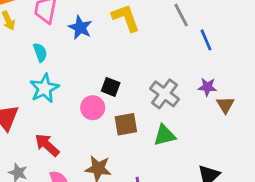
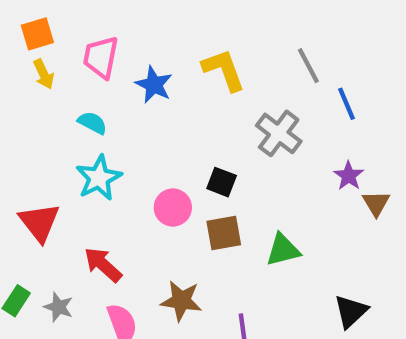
cyan semicircle: (40, 52) -> (92, 123), turned -42
black square: (111, 87) -> (222, 182), moved
purple star: (207, 87) -> (349, 176), turned 30
gray cross: (165, 94) -> (279, 133), moved

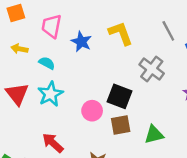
yellow arrow: (44, 74) -> (19, 49), moved, turned 126
black square: (222, 182) -> (119, 96), size x1.5
red triangle: (39, 222) -> (17, 94), moved

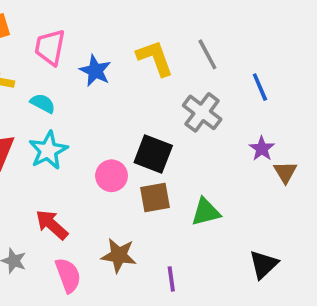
gray line: (168, 31) -> (207, 54), moved

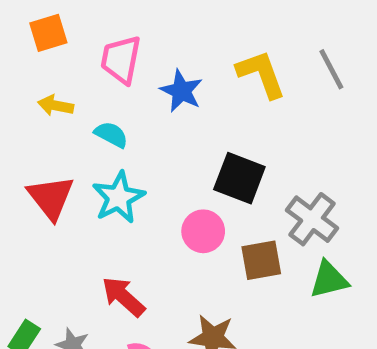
gray cross: (202, 112) -> (312, 219), moved
black square: (153, 154) -> (239, 178), moved

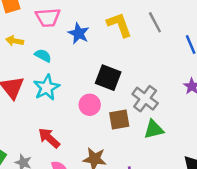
pink trapezoid: (121, 60) -> (48, 17), turned -105

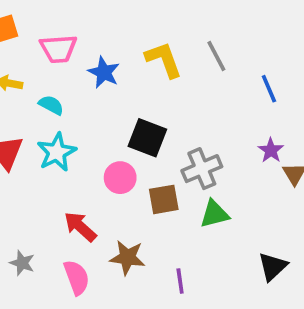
gray cross: (145, 99) -> (202, 169), turned 30
red arrow: (49, 138) -> (80, 227), moved

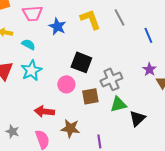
red arrow: (80, 227) -> (44, 111), turned -36
black triangle: (273, 267) -> (137, 118), moved

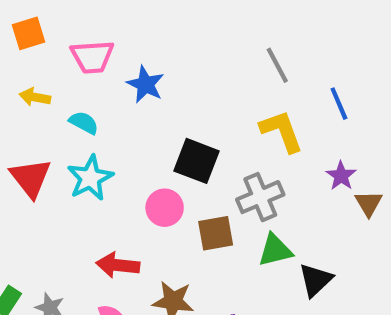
yellow L-shape: (90, 19) -> (281, 131), moved

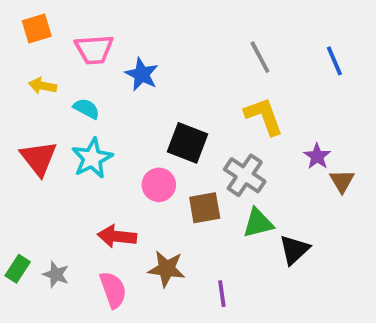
blue line: (339, 104) -> (334, 61), moved
gray cross: (260, 197) -> (245, 175), turned -33

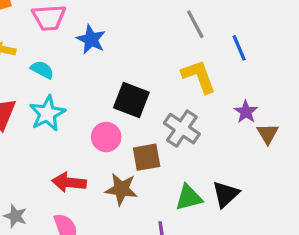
blue line: (334, 61) -> (239, 48), moved
green triangle: (258, 223) -> (189, 198), moved
brown star: (166, 269) -> (121, 189), moved

